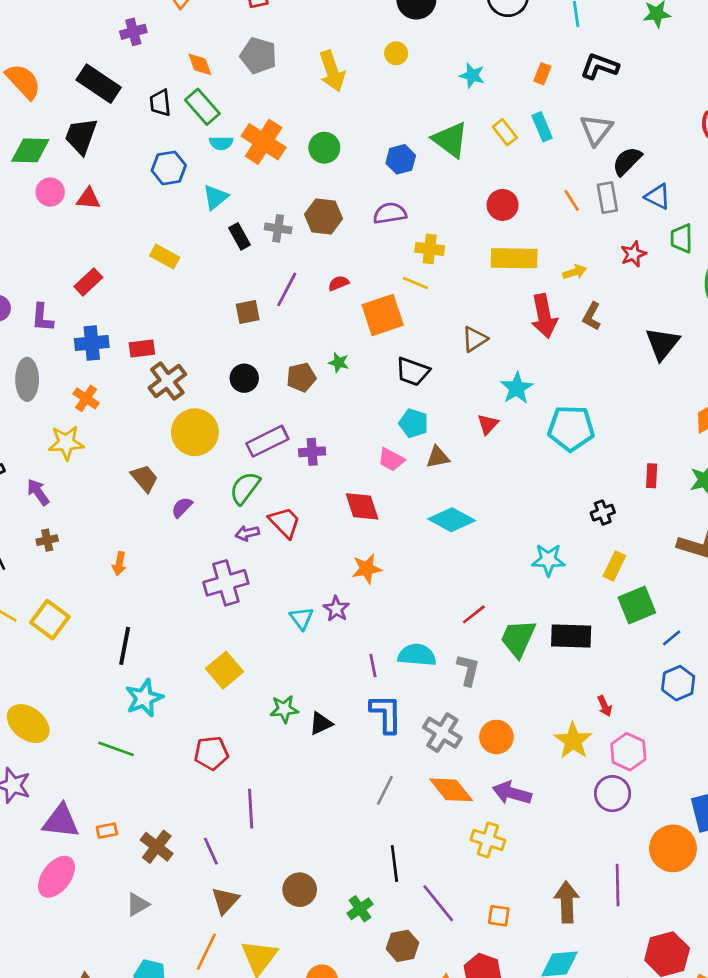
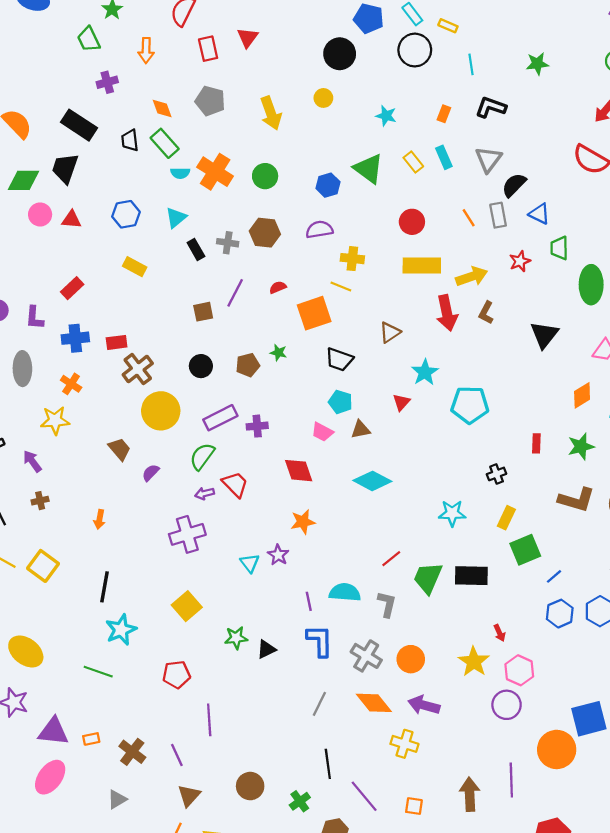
blue hexagon: (169, 168) -> (126, 214), moved
yellow arrow: (575, 272) -> (472, 276), size x1.6

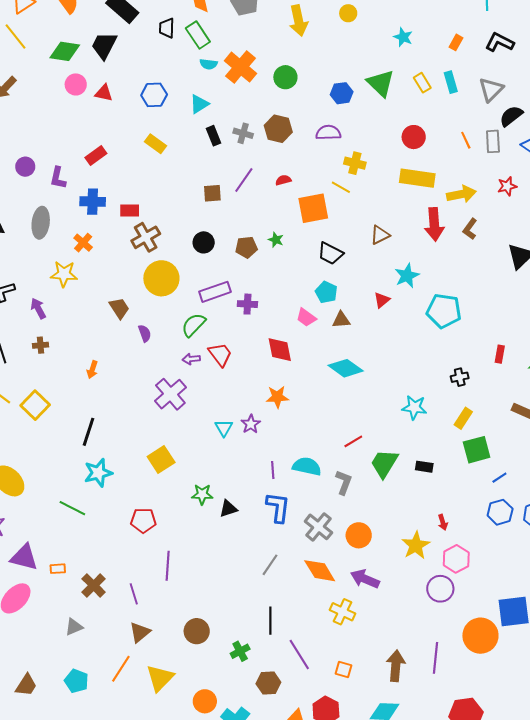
purple semicircle: (151, 473) -> (145, 333), turned 108
purple cross: (187, 534) -> (170, 394), turned -32
black rectangle: (471, 576) -> (424, 467), size x0.6

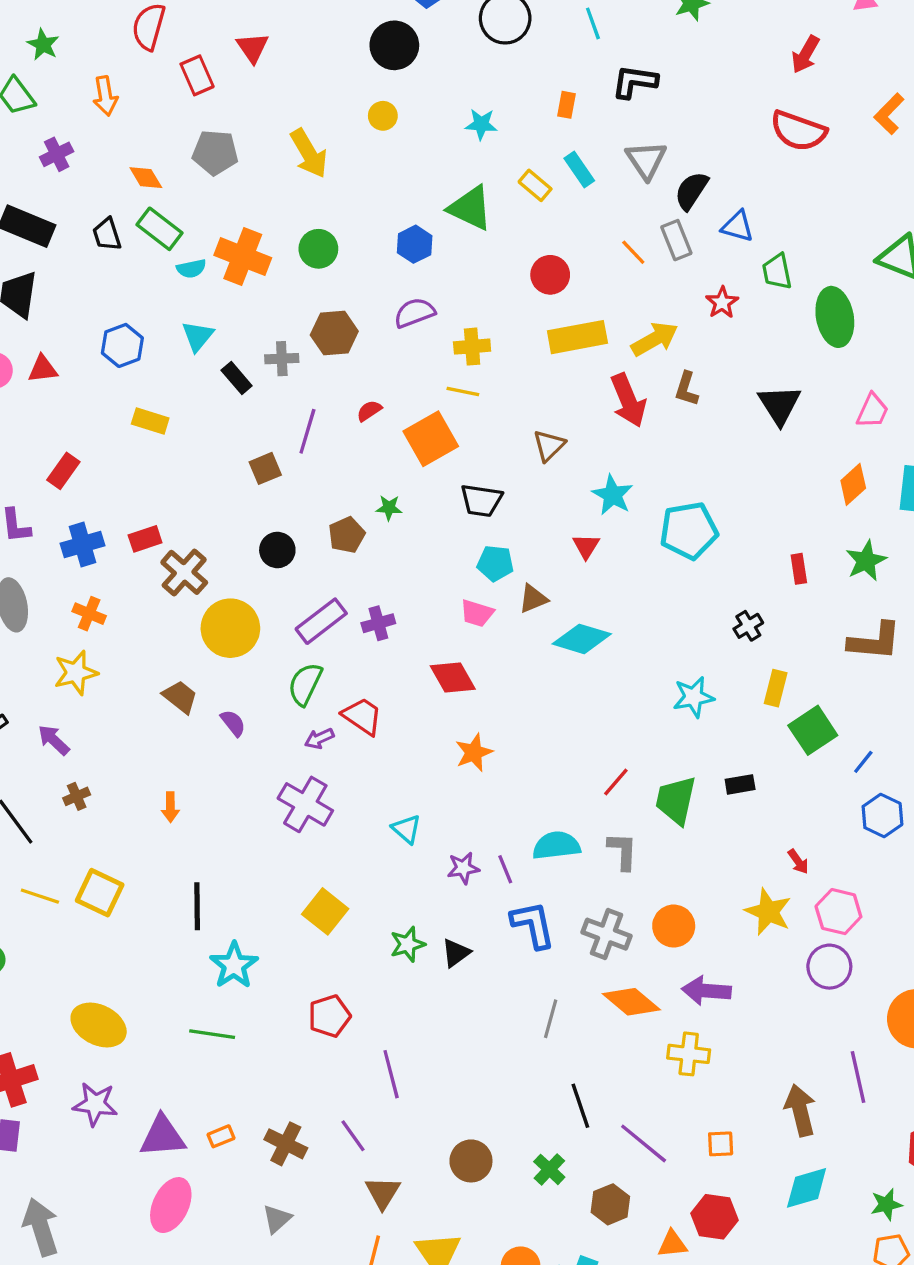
cyan diamond: (346, 368) -> (582, 639), moved
purple star: (251, 424) -> (463, 868), moved, turned -30

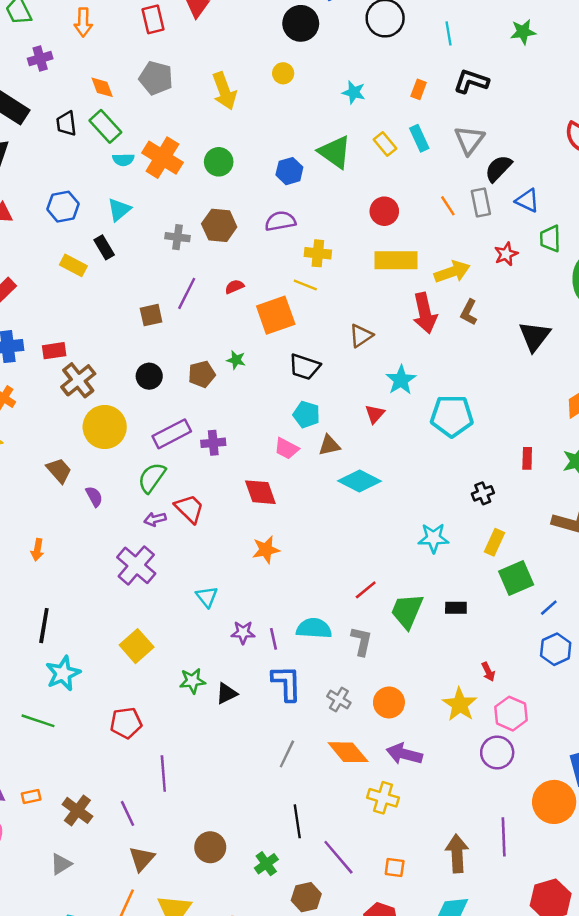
black rectangle: (237, 378) -> (104, 247), moved
gray cross: (607, 934) -> (339, 700), size x0.7

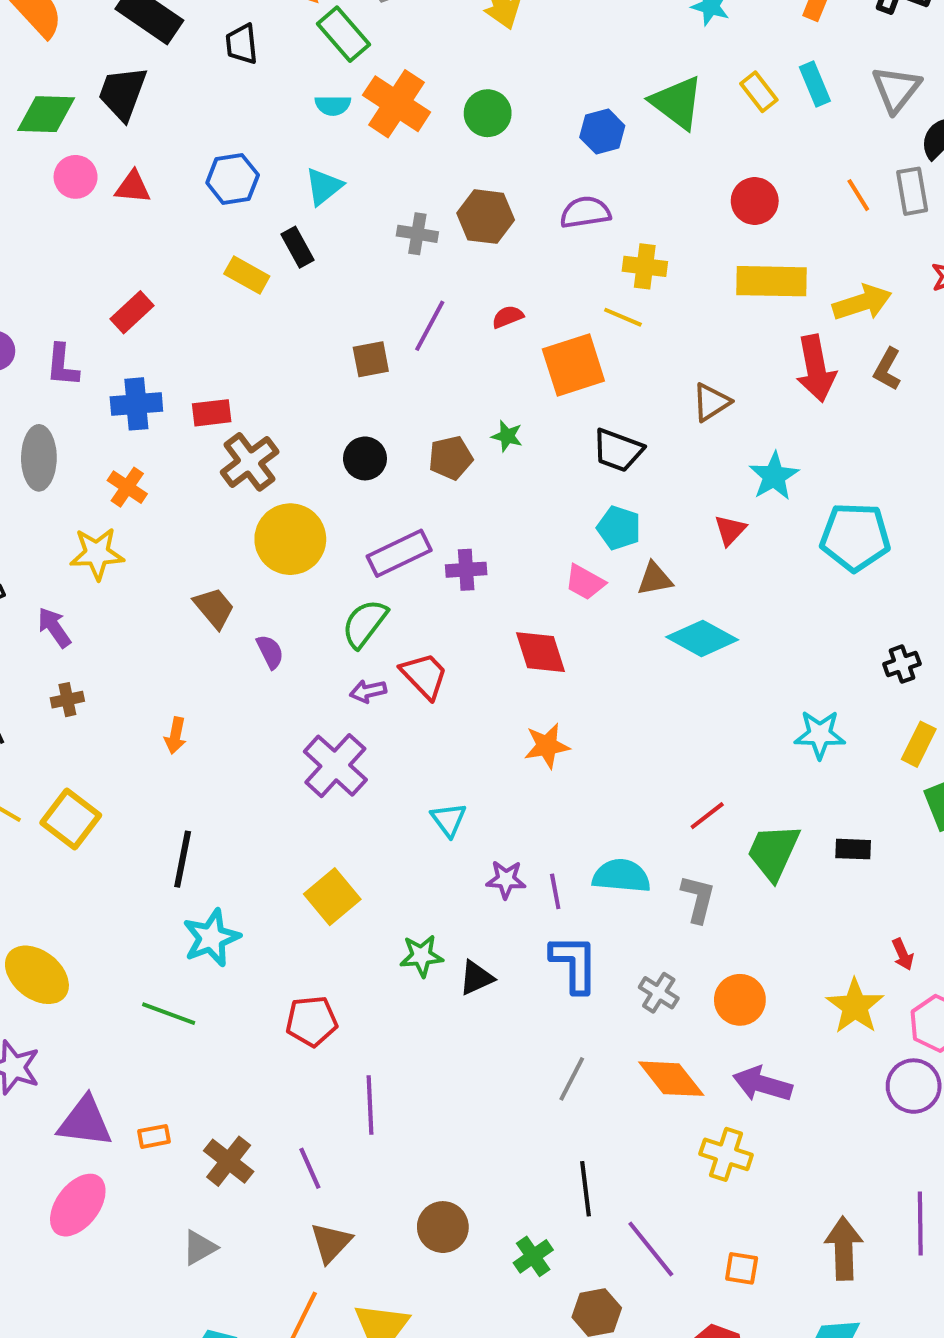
green rectangle: (105, 126) -> (344, 34), moved

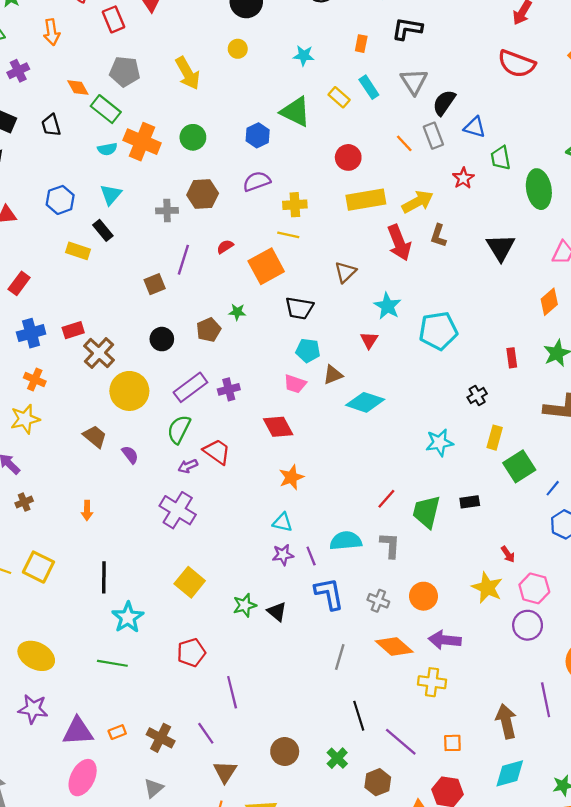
cyan triangle: (449, 820) -> (282, 522), moved, turned -30
black triangle: (476, 978) -> (277, 612), turned -45

